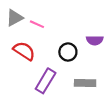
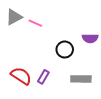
red semicircle: (24, 51) -> (21, 76), moved
purple rectangle: (46, 81) -> (43, 77), size x0.6

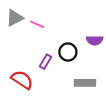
purple rectangle: (43, 77) -> (46, 62), moved

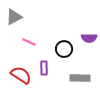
pink line: (37, 24) -> (29, 42), moved
purple rectangle: (46, 62) -> (44, 68), moved, turned -32

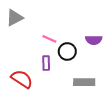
pink line: (29, 42) -> (49, 39), moved
purple rectangle: (44, 68) -> (46, 63), moved

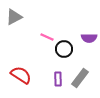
purple rectangle: (46, 63) -> (58, 79), moved
gray rectangle: (84, 82) -> (80, 78), turned -54

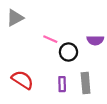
gray rectangle: (80, 78) -> (86, 83), turned -42

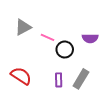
gray triangle: (15, 18) -> (23, 27), moved
gray rectangle: (86, 83) -> (81, 79), turned 36

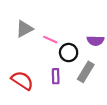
gray rectangle: (81, 79) -> (86, 72), moved
purple rectangle: (59, 80) -> (56, 76), moved

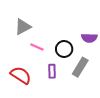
pink line: (50, 40) -> (37, 47), moved

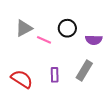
pink line: (37, 47) -> (44, 40), moved
black circle: (64, 49) -> (67, 28), moved

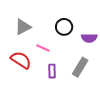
pink line: (44, 40) -> (43, 48), moved
red semicircle: (22, 79) -> (21, 60), moved

